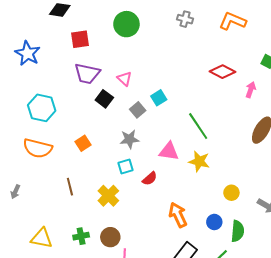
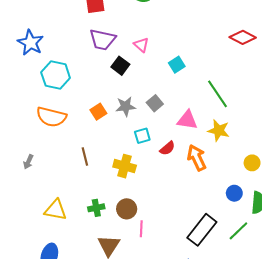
blue star: (28, 53) -> (30, 43), moved
gray square: (138, 110) -> (155, 103), moved
gray star: (130, 139) -> (126, 106), moved
yellow cross: (108, 196) -> (125, 166), turned -30
orange arrow: (178, 215) -> (197, 158), moved

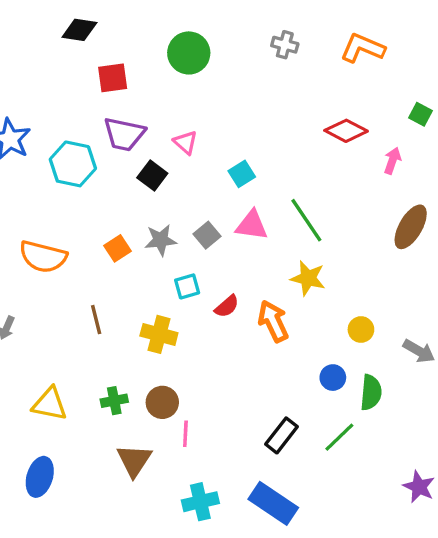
cyan hexagon: (56, 75) -> (73, 164), moved
pink triangle: (187, 120) -> (252, 225), moved
black rectangle: (202, 230) -> (281, 435), size x0.7

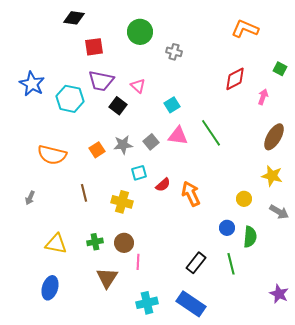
gray cross: (285, 45) -> (174, 52), moved
red diamond: (346, 131) -> (235, 79), turned -55
yellow star: (308, 278) -> (272, 176), moved
green line: (339, 437) -> (231, 264), turned -60

